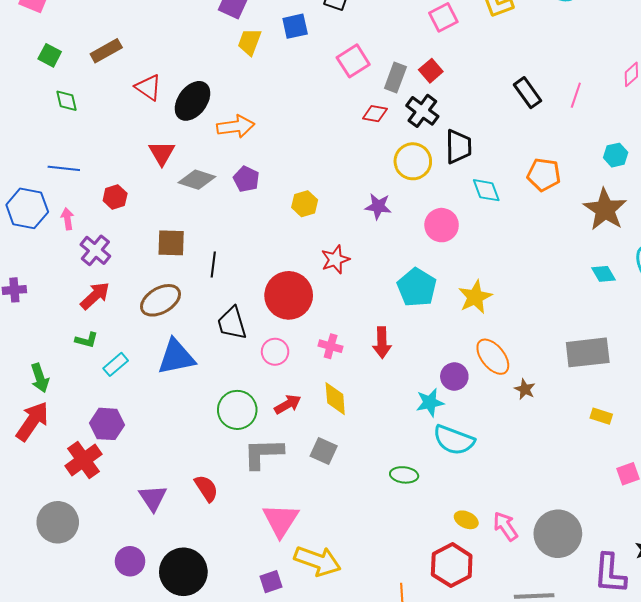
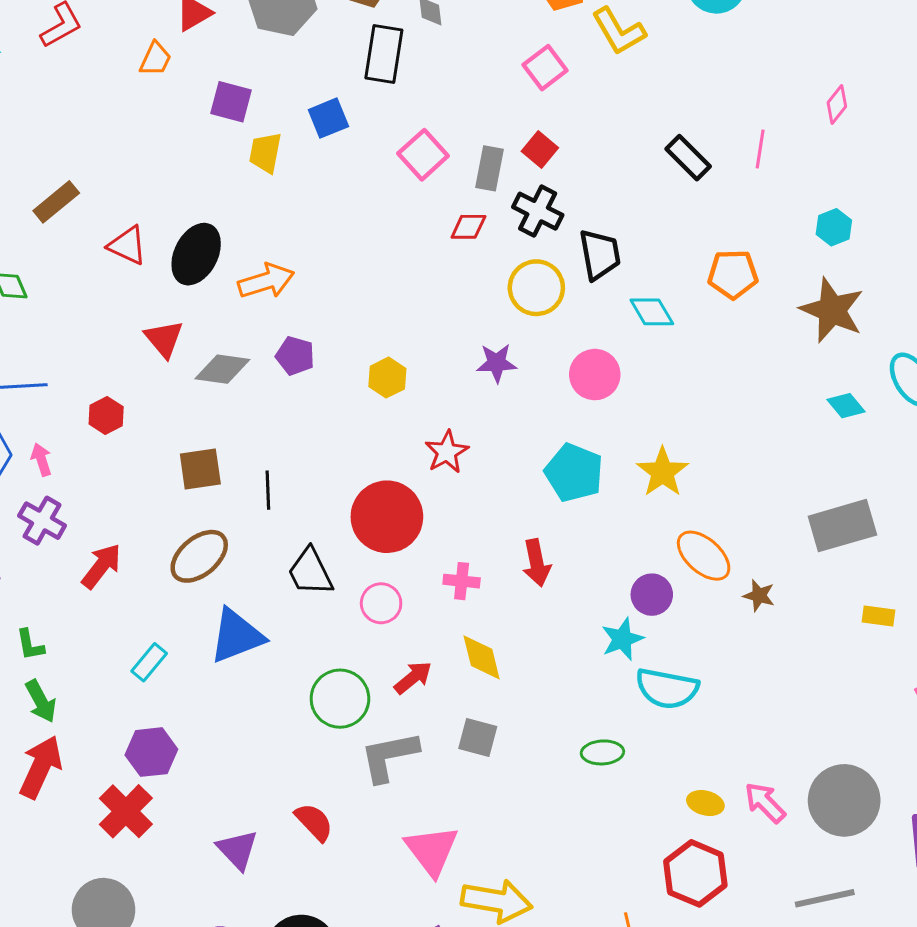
purple cross: (95, 250) -> (42, 521), moved
green L-shape: (87, 340) -> (30, 645), moved, turned 75

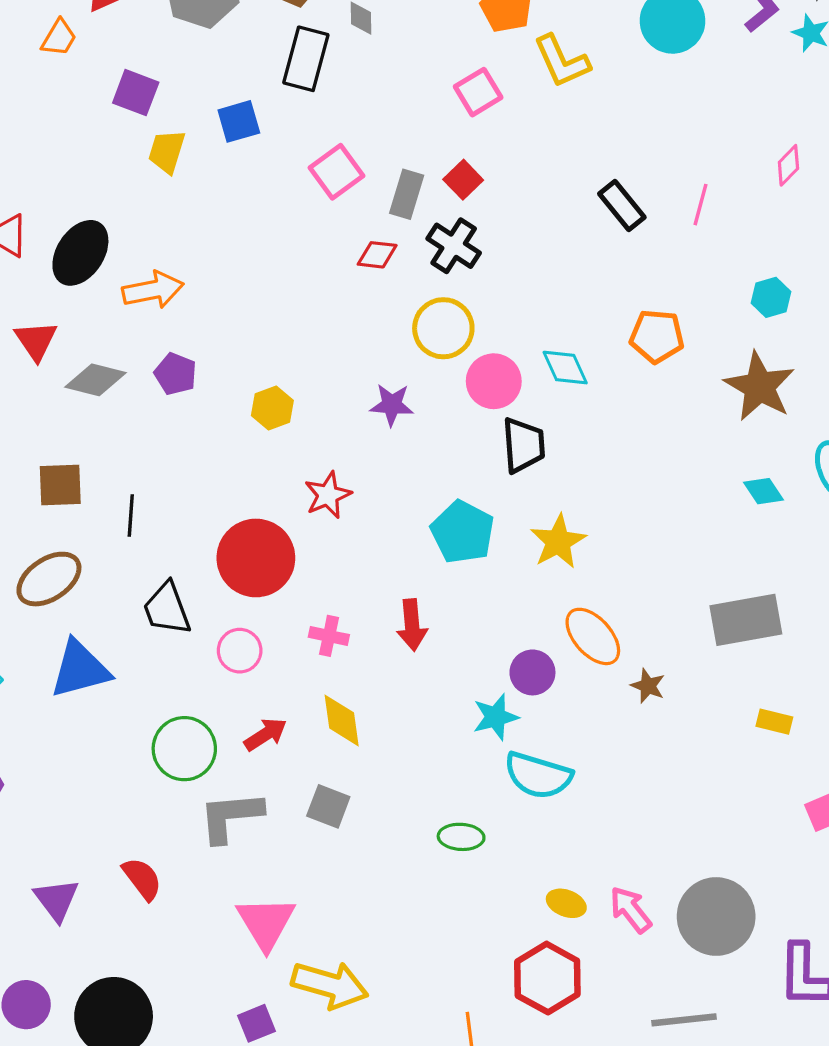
black trapezoid: (600, 254) -> (523, 445), moved
pink circle: (595, 375) -> (494, 381), moved

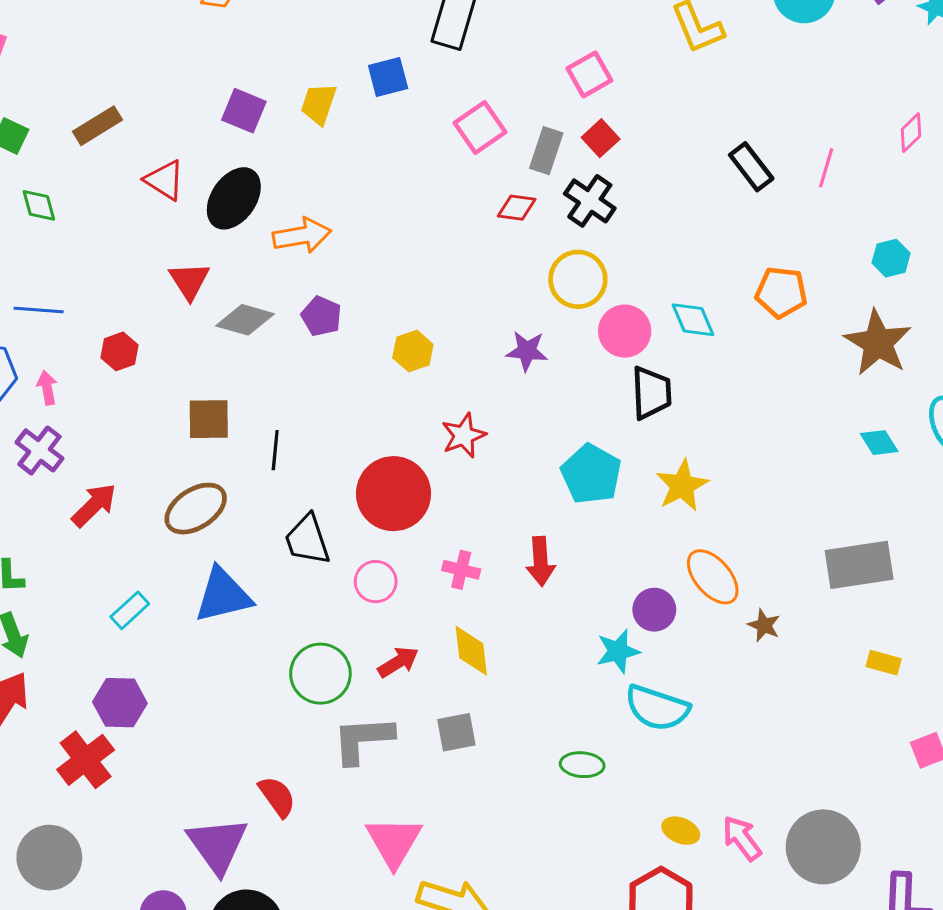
pink square: (478, 92) -> (589, 74), moved
purple square: (136, 93) -> (244, 111), moved
gray square: (328, 806) -> (456, 732), turned -33
purple triangle: (56, 900) -> (218, 845), moved, size x1.4

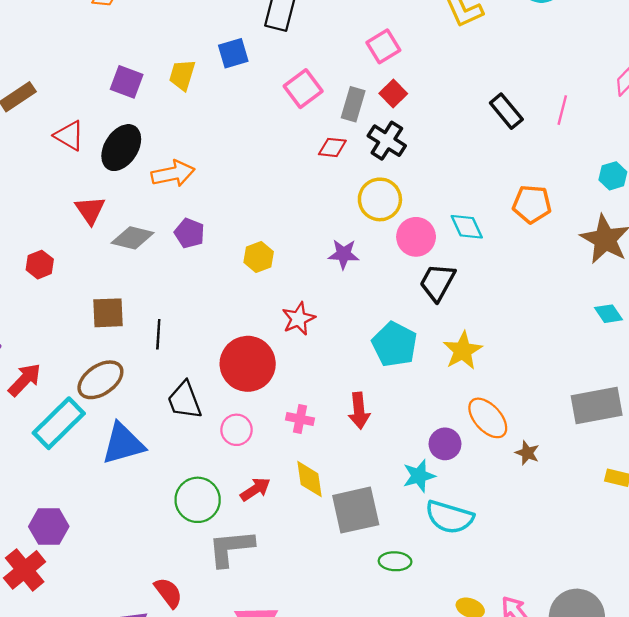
black trapezoid: (651, 393) -> (437, 282), turned -147
cyan rectangle: (130, 610) -> (59, 423), moved, size x1.8
gray square: (456, 732) -> (356, 510), moved, size x1.6

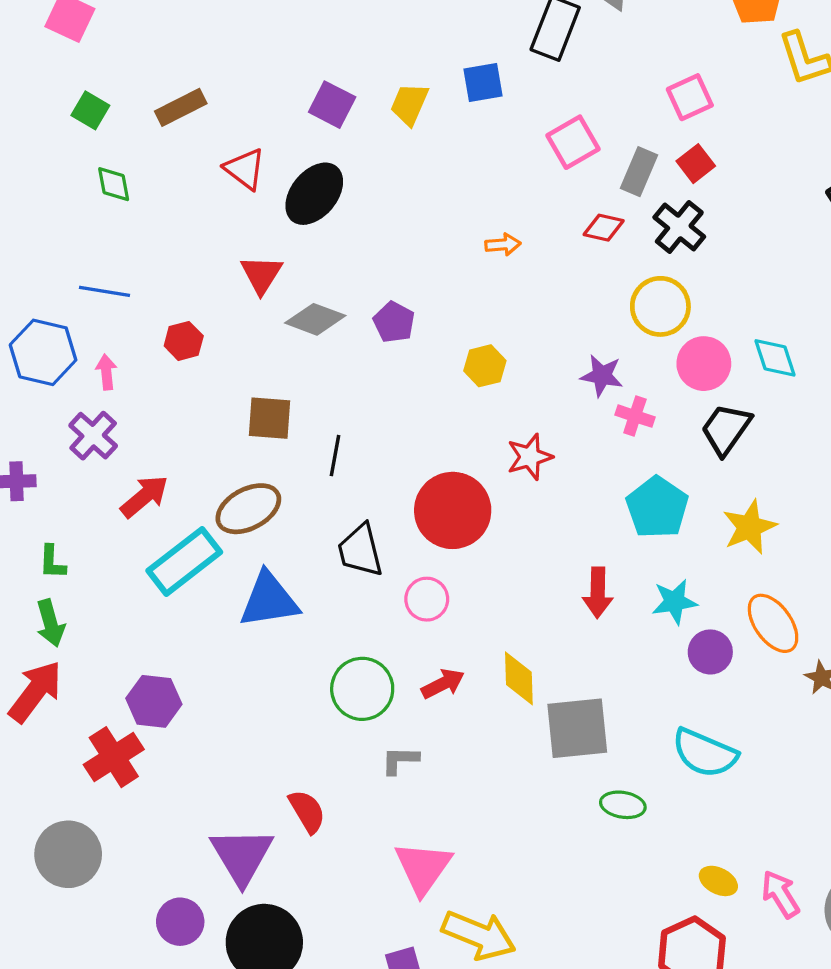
orange arrow: (173, 174) -> (503, 244), moved, size x0.6
pink cross: (300, 419) -> (635, 416), moved
cyan star: (419, 476) -> (674, 602), moved
gray L-shape: (231, 548) -> (400, 760), size x0.6

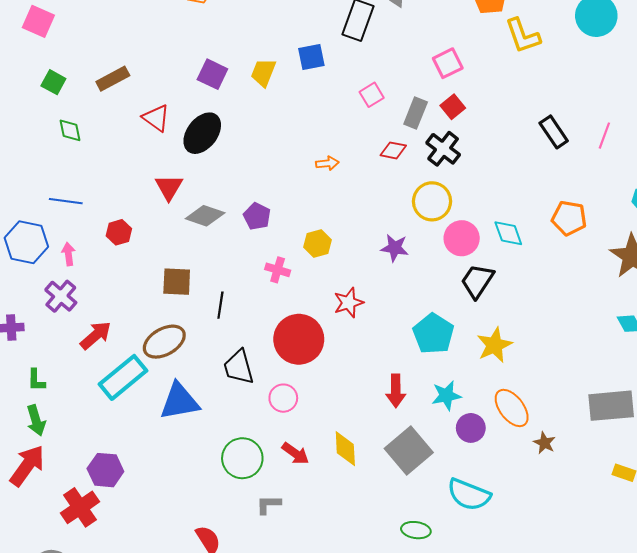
pink square: (573, 142) -> (372, 95), size x0.7
pink cross: (635, 416) -> (278, 270), moved
red arrow: (443, 684) -> (295, 453), turned 64
gray square: (577, 728) -> (409, 450), moved, turned -33

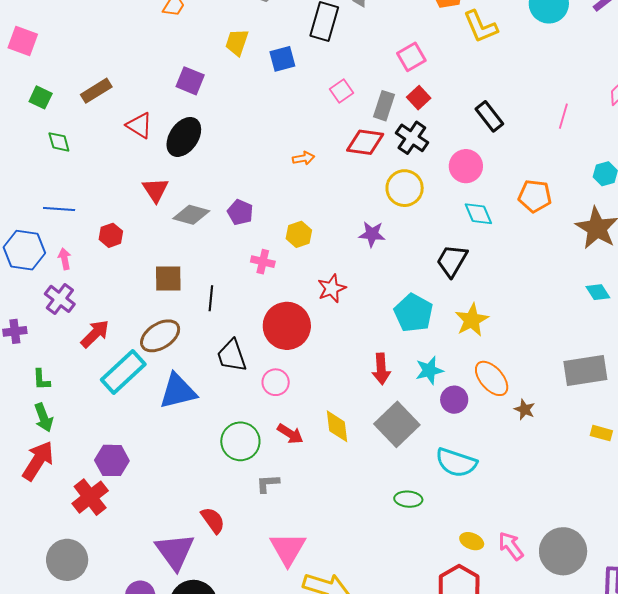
yellow trapezoid: (263, 73) -> (237, 42), moved
black rectangle: (554, 132) -> (489, 116), moved
red diamond: (393, 150) -> (365, 142), size x1.5
pink circle: (462, 238) -> (466, 166), moved

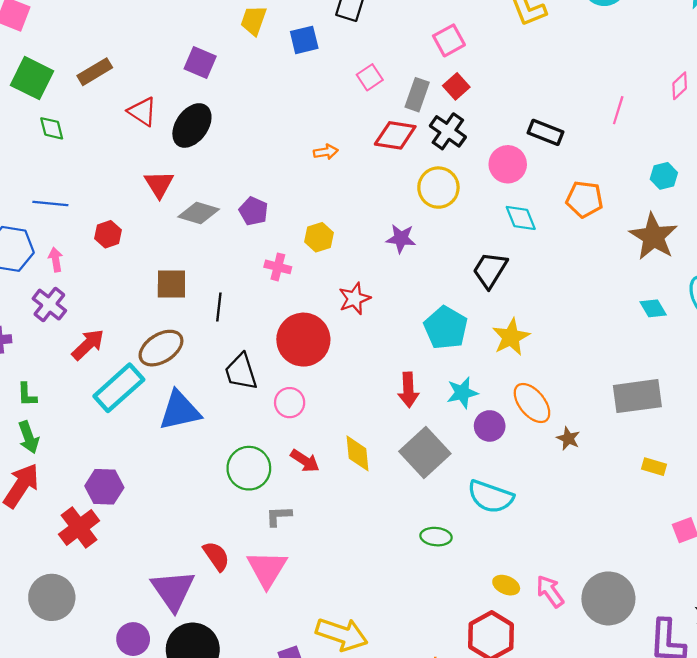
green square: (41, 97) -> (32, 78), size x1.6
black rectangle: (489, 116) -> (545, 132), moved, turned -32
pink triangle: (288, 549) -> (267, 569), moved

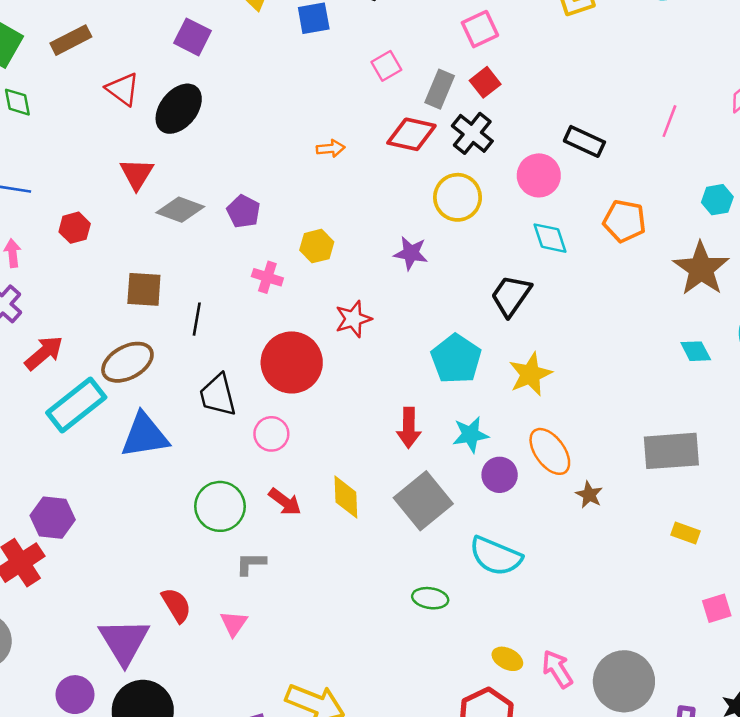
pink triangle: (267, 569) -> (234, 623), size x0.6

